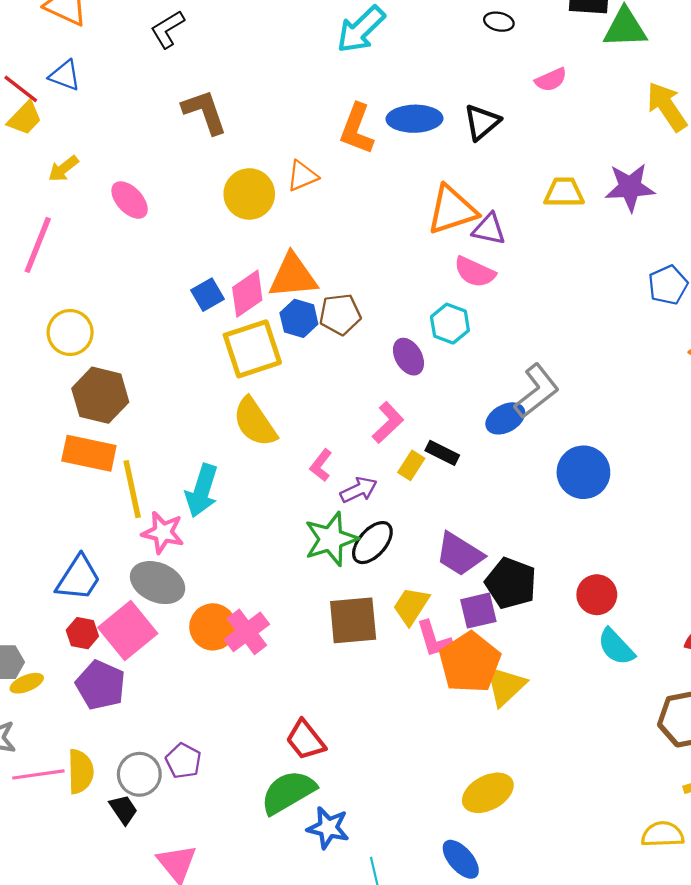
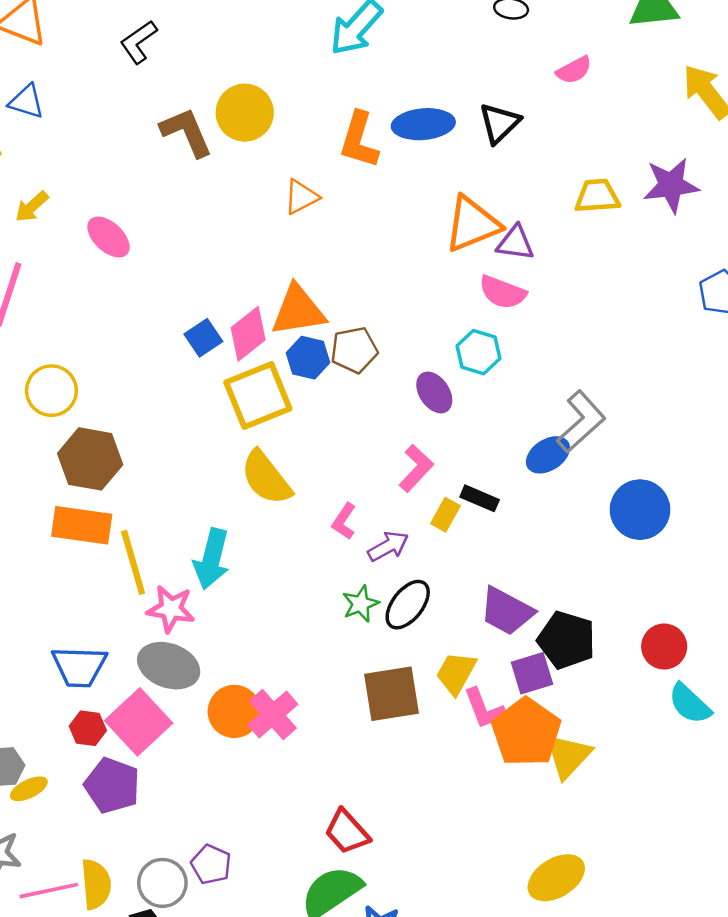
yellow circle: (249, 194) -> (245, 113), moved
green star: (331, 539) -> (361, 604), size x0.6
blue trapezoid: (78, 578) -> (79, 666), turned 63

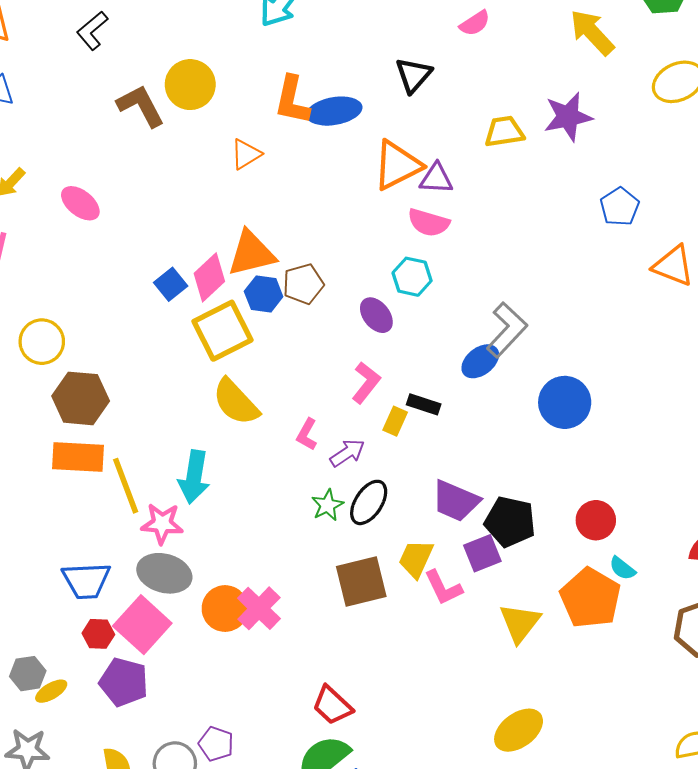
blue ellipse: (423, 124) -> (334, 111), moved
cyan semicircle: (690, 704) -> (622, 568), size x0.7
orange pentagon: (526, 732) -> (590, 598), moved

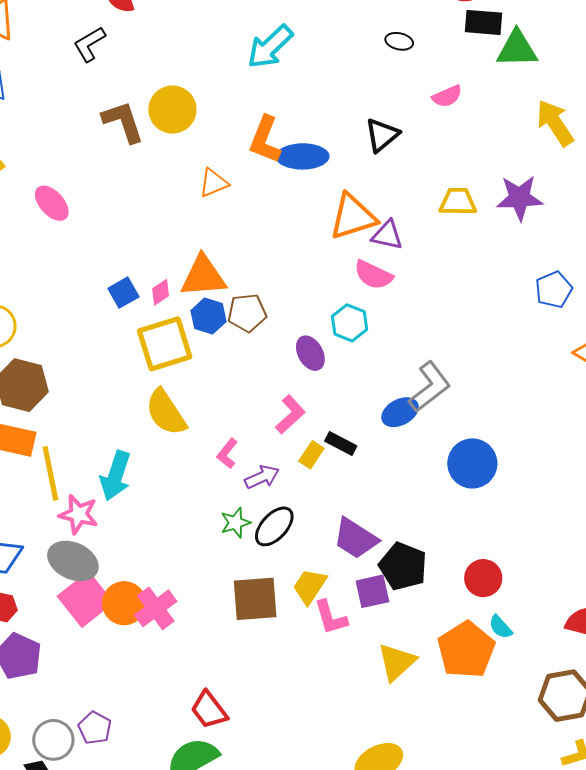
pink diamond: (209, 277) -> (161, 292), size x0.6
pink square: (142, 625) -> (85, 599), moved

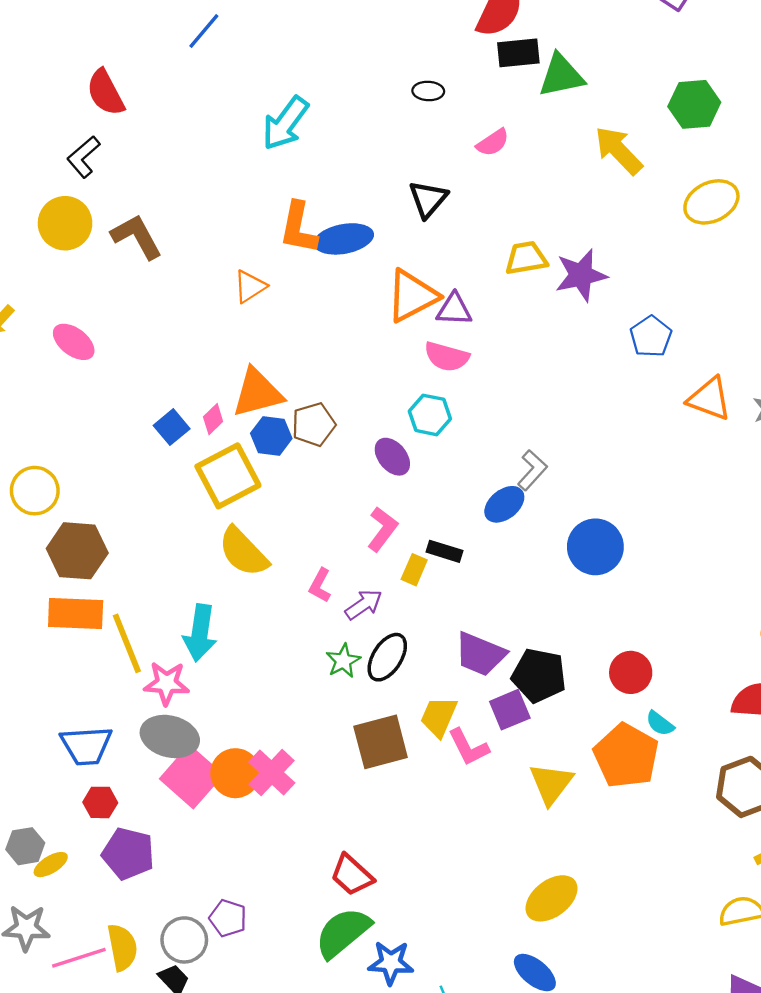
yellow circle: (172, 110) -> (65, 223), moved
purple star: (520, 198) -> (581, 275), moved
gray L-shape: (430, 387) -> (532, 470), size x0.7

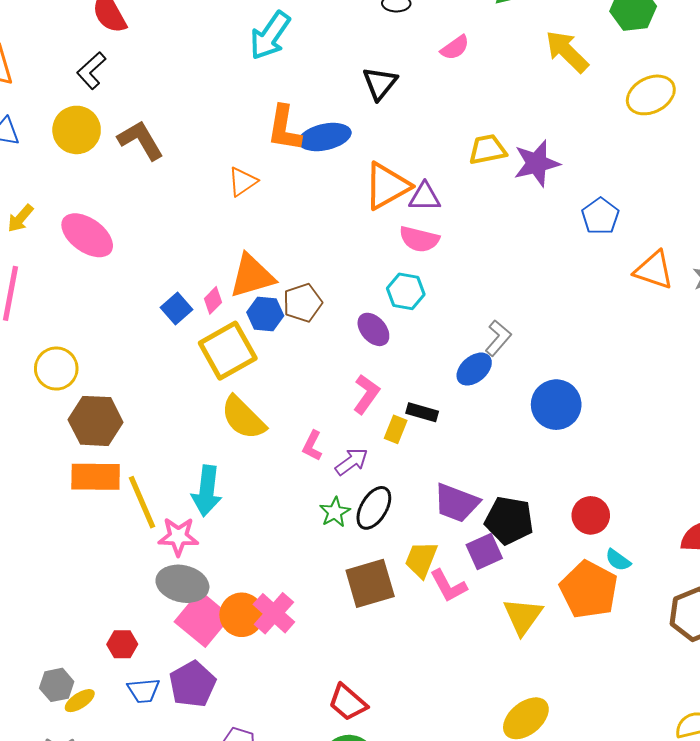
black triangle: (428, 199) -> (380, 83), moved
pink ellipse: (74, 342) -> (87, 235), size x1.4
blue trapezoid: (86, 746) -> (144, 691), moved, size x0.7
purple pentagon: (128, 854) -> (193, 684), moved, turned 30

